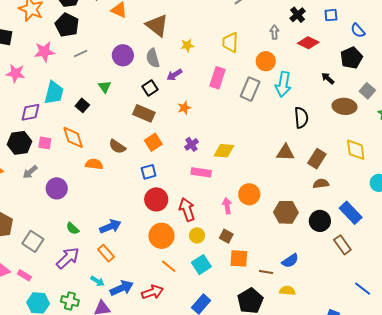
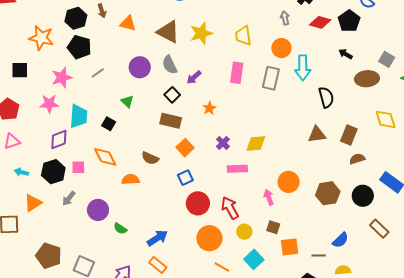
yellow star: (187, 45) -> (201, 33), moved, size x1.6
black pentagon: (351, 58) -> (349, 21), moved
pink star: (16, 73) -> (49, 104), moved
green semicircle: (73, 228) -> (120, 229), moved
brown rectangle: (342, 245) -> (379, 229), moved

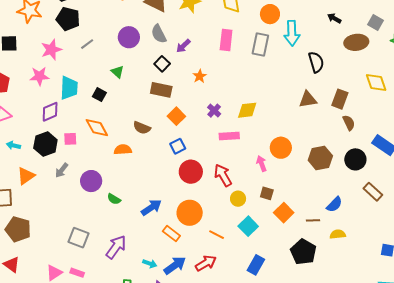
brown semicircle: (357, 159) -> (349, 123), turned 84
orange circle: (209, 238) -> (190, 213), moved
orange square: (290, 247) -> (284, 213), turned -36
brown pentagon: (49, 256) -> (18, 229), moved
orange rectangle: (158, 265) -> (171, 234), moved

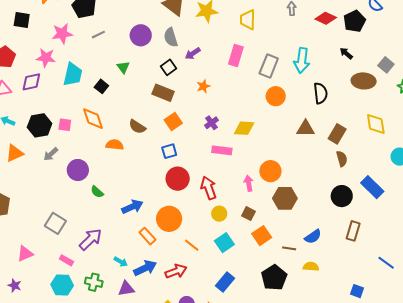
orange circle: (270, 14) -> (276, 96), moved
purple diamond: (50, 112) -> (31, 82), moved
brown hexagon: (320, 158) -> (285, 198), moved
brown rectangle: (373, 192) -> (353, 231), turned 54
pink rectangle: (77, 273) -> (66, 260), moved

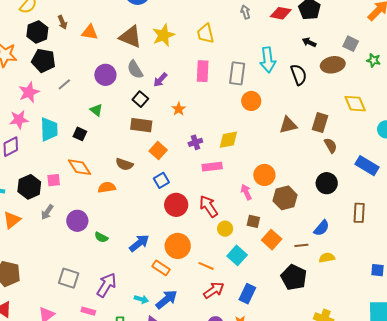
black semicircle: (320, 93) -> (299, 75), moved
purple cross: (211, 123) -> (195, 142), turned 32
black circle: (342, 196) -> (327, 183), moved
red arrow: (176, 271) -> (214, 290), moved

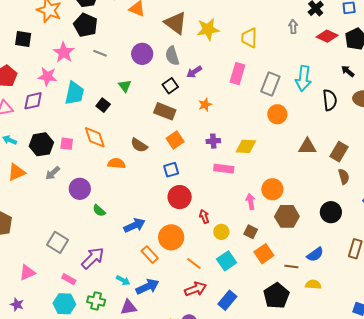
gray line: (64, 84) -> (100, 53), turned 48
pink star: (29, 92) -> (64, 52), turned -30
red arrow: (209, 206) -> (204, 216), moved, size x0.6

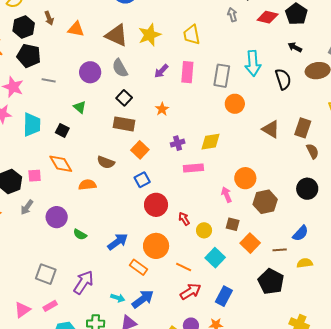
purple arrow: (194, 72) -> (161, 71), moved
brown triangle: (307, 147) -> (271, 129), turned 42
pink rectangle: (69, 279) -> (50, 306), moved, turned -48

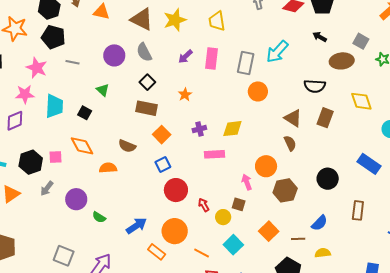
cyan arrow: (253, 63) -> (277, 52), turned 45
black semicircle: (283, 79) -> (315, 86), moved, turned 110
brown semicircle: (313, 151) -> (290, 143), moved
brown square: (233, 224) -> (239, 204), moved

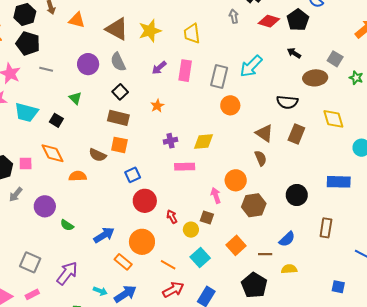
cyan trapezoid: (54, 106) -> (26, 112), turned 100
orange square: (162, 135) -> (119, 145), moved, turned -36
blue rectangle: (369, 164) -> (339, 182), turned -35

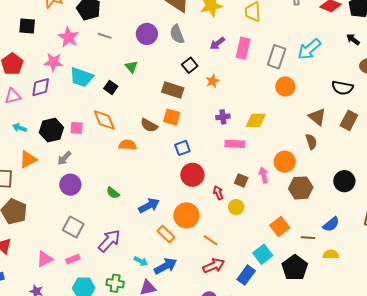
black square: (120, 92) -> (190, 65), moved
purple circle: (45, 206) -> (70, 185), moved
brown square: (207, 217) -> (241, 180), moved
cyan square: (200, 258) -> (263, 254), moved

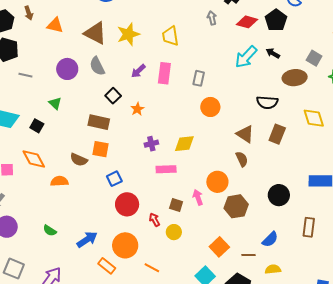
cyan arrow: (309, 49) -> (246, 57), moved
gray rectangle: (277, 57) -> (199, 78), size x0.7

